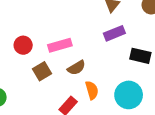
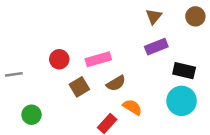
orange semicircle: (92, 90) -> (132, 107), turned -42
cyan circle: (129, 95) -> (182, 101), moved

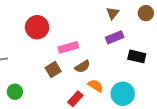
red circle: (59, 59) -> (37, 27), moved, size x1.5
cyan circle: (182, 101) -> (123, 94), moved

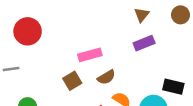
red circle: (37, 27) -> (28, 31), moved
black rectangle: (137, 56) -> (173, 87), moved

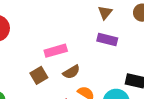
purple rectangle: (144, 43) -> (107, 39), turned 36

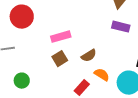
pink rectangle: (56, 51) -> (61, 37), moved

